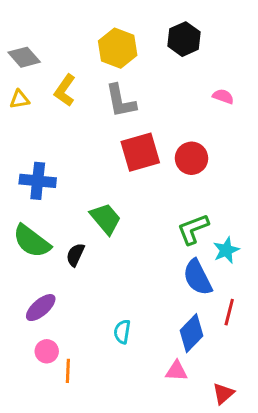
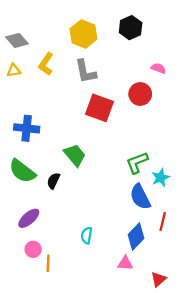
red square: (140, 152) -> (99, 108), turned 36
red circle: (192, 158) -> (140, 94), moved

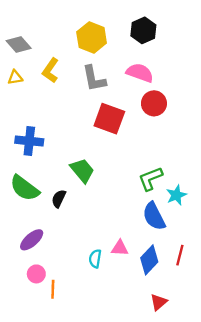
pink semicircle: (158, 68) -> (140, 73), moved, size x1.6
red line: (163, 221) -> (180, 255), moved
pink triangle: (125, 263) -> (120, 248), moved
red triangle: (158, 279) -> (159, 302), moved

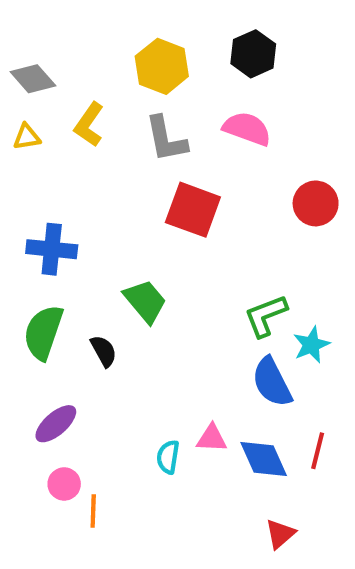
red circle: (154, 103) -> (316, 203), moved
green semicircle: (25, 188) -> (43, 332), turned 72
black semicircle: (59, 199) -> (104, 351), turned 126
blue diamond: (149, 260) -> (264, 459), turned -68

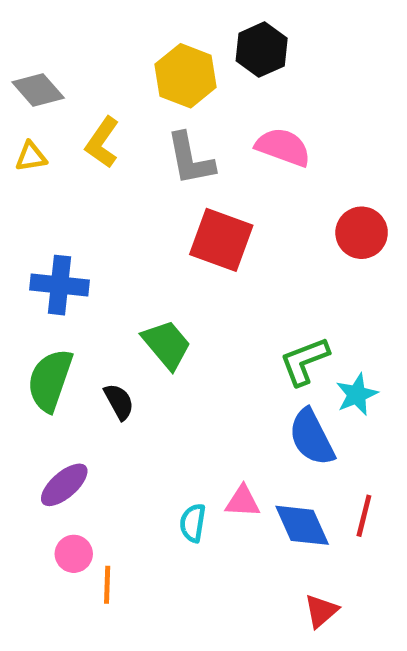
black hexagon: (253, 54) -> (262, 50), moved

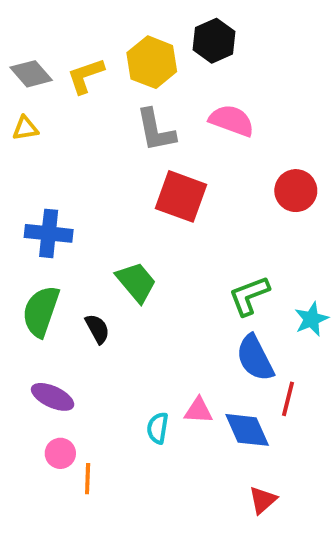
yellow L-shape: (102, 142) -> (86, 76), moved, turned 36
cyan star: (357, 394) -> (311, 319), moved
purple ellipse: (64, 485) -> (53, 397), turned 66
red line: (364, 516) -> (288, 399), moved

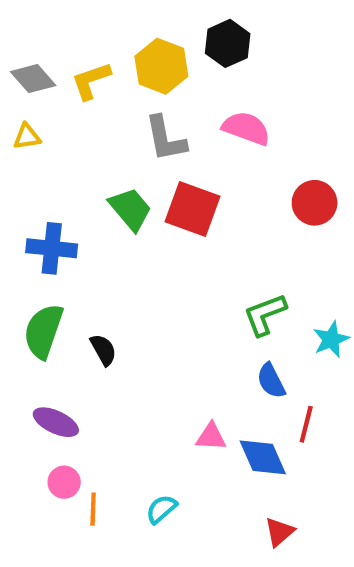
green trapezoid: (136, 282) -> (130, 209), moved
blue semicircle: (255, 358) -> (271, 381), size x0.7
cyan semicircle: (158, 428) -> (161, 509), moved, turned 40

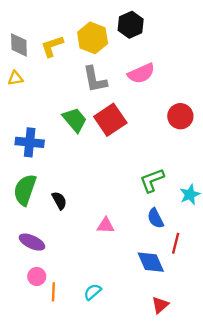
gray diamond: (33, 79) -> (19, 45), turned 40
pink semicircle: (246, 128) -> (141, 73), turned 136
red square: (192, 209) -> (110, 120), turned 36
pink triangle: (211, 437) -> (106, 225), moved

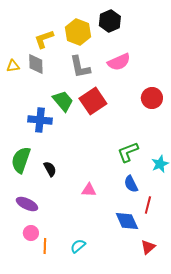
gray diamond: (19, 45) -> (36, 64), moved
blue cross: (30, 142) -> (40, 120), moved
red triangle: (160, 305) -> (148, 247), moved

